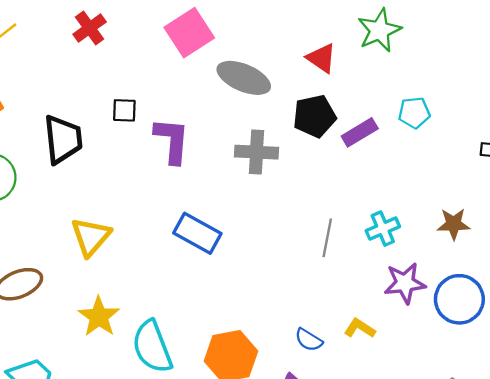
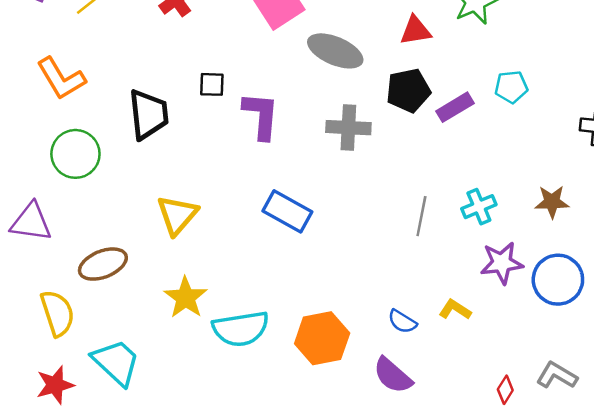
red triangle: (321, 58) -> (415, 31), turned -44
cyan semicircle: (152, 347) -> (241, 329), turned -78

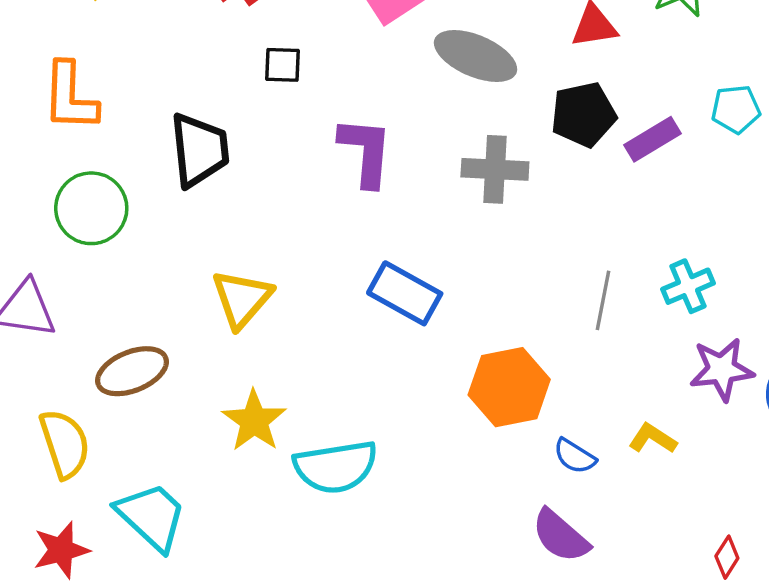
orange L-shape: (61, 78) -> (70, 97), turned 33
black square: (212, 84) -> (283, 65), moved
orange hexagon: (322, 338) -> (509, 387), moved

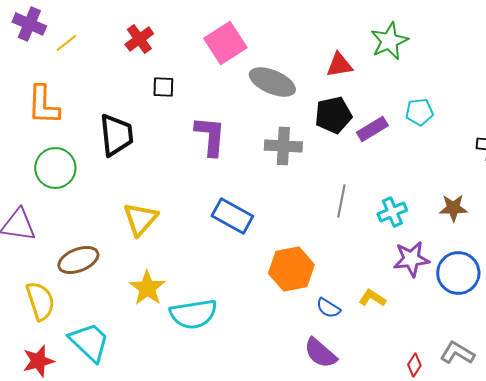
gray line: (603, 300) -> (341, 201), moved

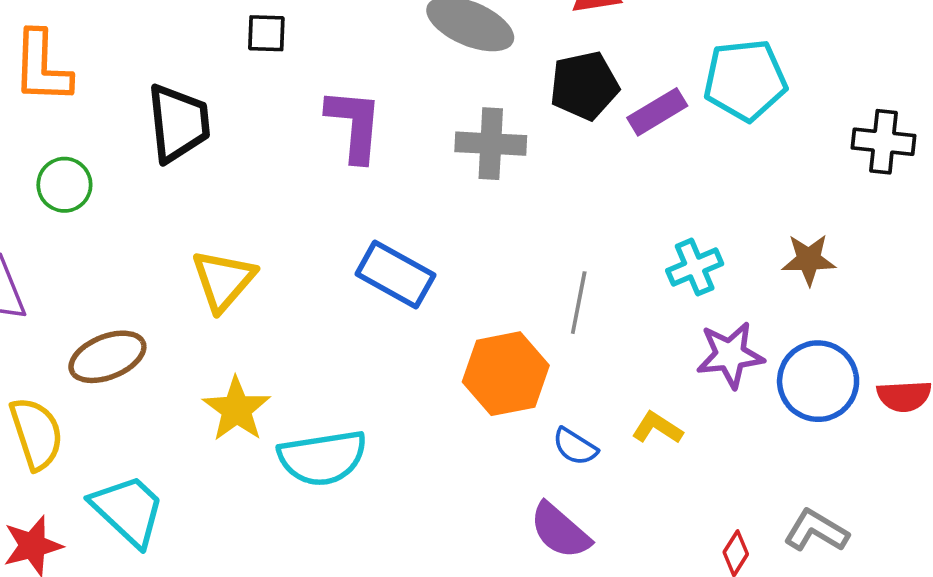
cyan pentagon: (419, 112) -> (745, 80), size x1.6
green circle: (55, 168) -> (64, 185), size x0.7
gray line: (341, 201) -> (579, 303), moved

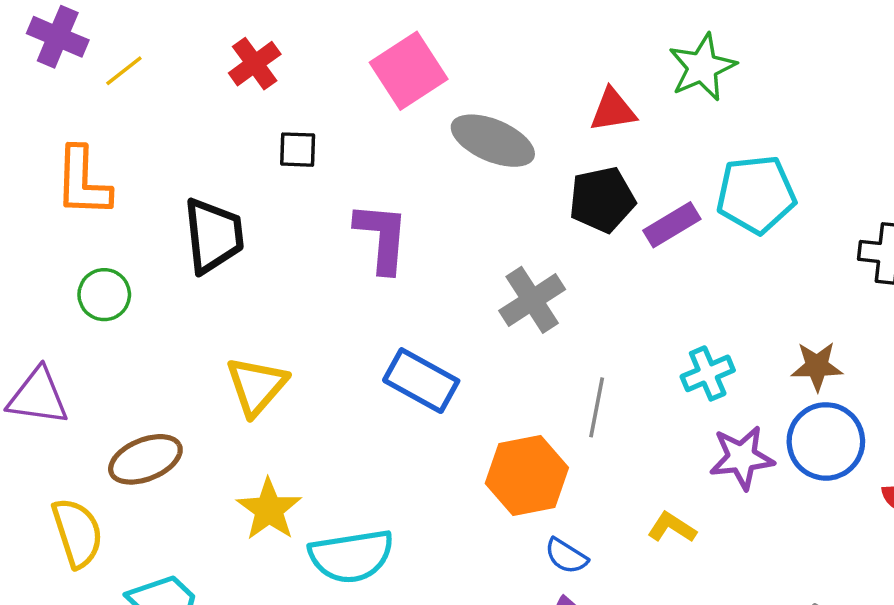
gray cross: (491, 144) -> (532, 300), moved, turned -36
blue circle: (818, 381) -> (826, 441), moved
blue semicircle: (575, 447) -> (566, 556), moved

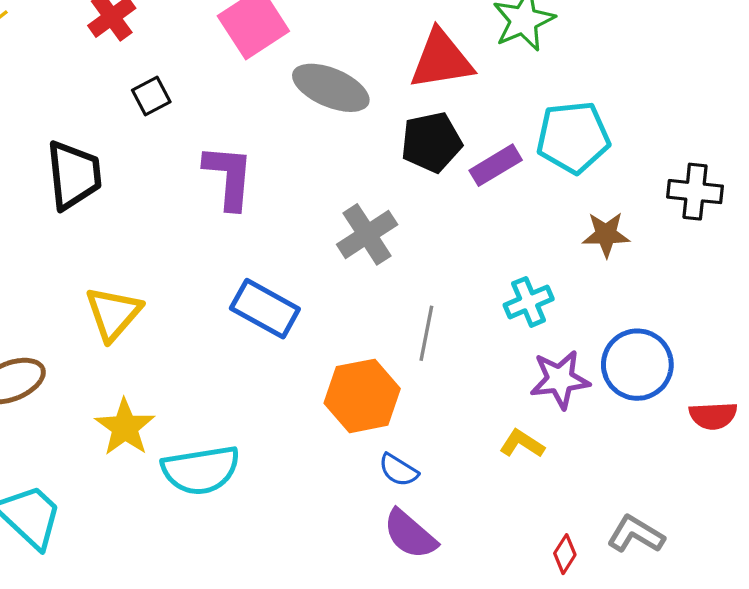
red triangle: (613, 110) -> (441, 60), size x1.5
black square: (298, 150) -> (151, 96), turned -30
brown star: (817, 366) -> (606, 234), moved
yellow L-shape: (672, 527) -> (522, 444), moved

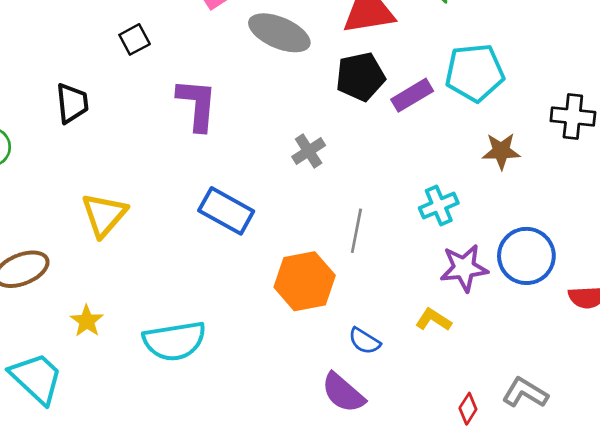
black trapezoid: (74, 175) -> (72, 103), size x0.7
gray cross: (367, 234) -> (309, 151), size x0.7
yellow star: (125, 427) -> (87, 321), moved, size x0.7
blue semicircle: (398, 470) -> (364, 341), moved

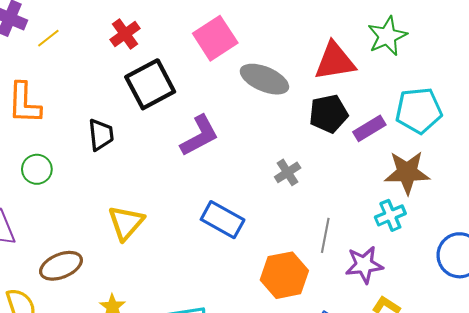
black square: (135, 39) -> (150, 84), size x2.0
purple L-shape: (197, 105) -> (199, 136), turned 57
brown star: (501, 151) -> (407, 172), moved, size x1.5
purple star: (464, 268) -> (364, 265), moved

